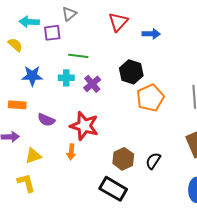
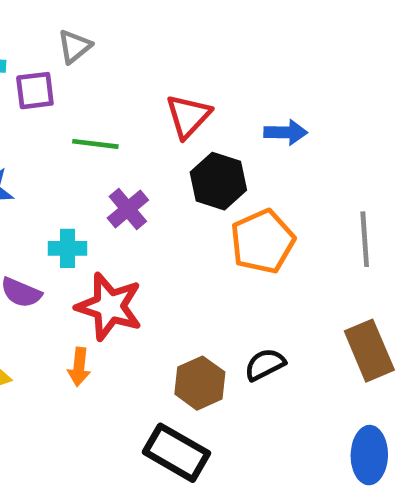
red triangle: (118, 22) -> (188, 116), moved
blue arrow: (151, 34) -> (286, 132), moved
cyan cross: (66, 78) -> (67, 248), moved
black semicircle: (153, 161) -> (265, 365), moved, turned 30

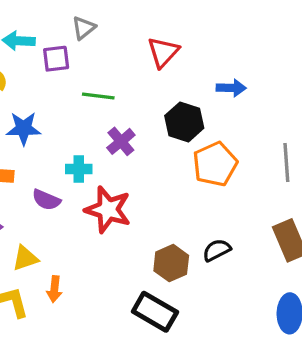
red triangle: (188, 116) -> (163, 52), moved
orange arrow: (79, 367) -> (54, 289), moved

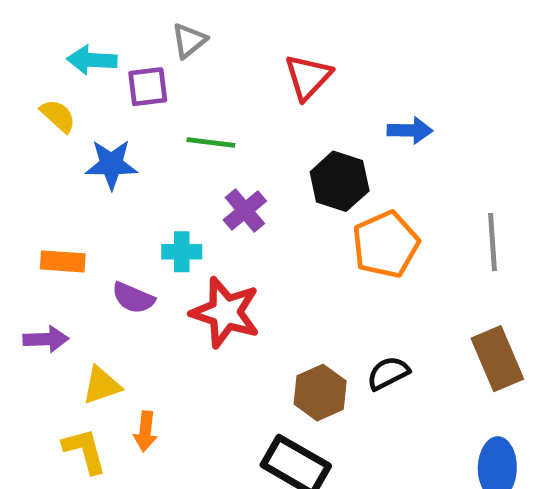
blue star: (24, 128) -> (111, 164), moved

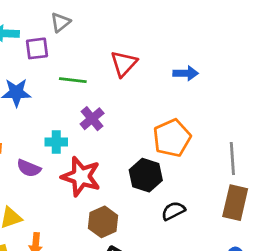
red triangle: (308, 77) -> (124, 64), moved
black hexagon: (340, 181) -> (146, 175), moved
gray line: (492, 242) -> (232, 159), moved
brown rectangle: (497, 359) -> (235, 203), turned 36
brown hexagon: (320, 393) -> (103, 222), moved

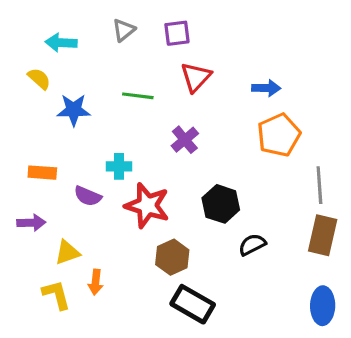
purple square: (37, 48) -> (177, 33), moved
purple cross: (92, 119) -> (185, 140), moved
orange pentagon: (172, 138) -> (279, 135), moved

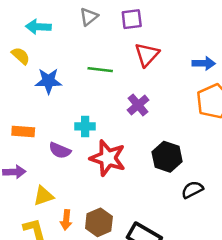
brown hexagon: (172, 257) -> (99, 222), moved

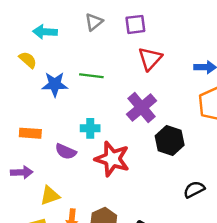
green line: (100, 70) -> (91, 76), moved
purple cross: (138, 105) -> (142, 108), size x1.4
black hexagon: (167, 157) -> (170, 141), moved

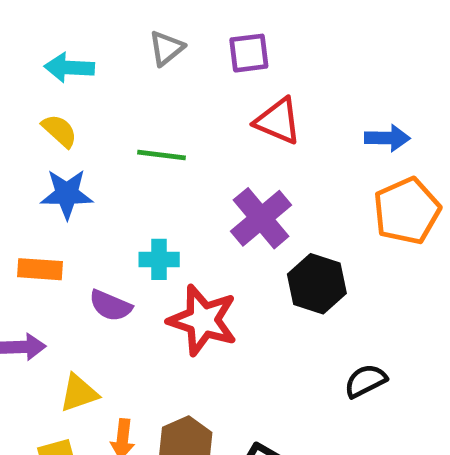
red triangle: (150, 59) -> (278, 121), turned -50
yellow semicircle: (28, 60) -> (59, 131), moved
blue star: (55, 84) -> (67, 194), moved

